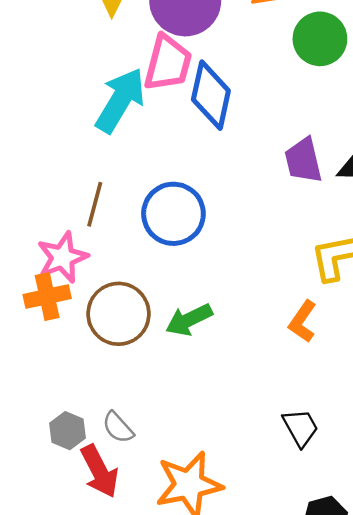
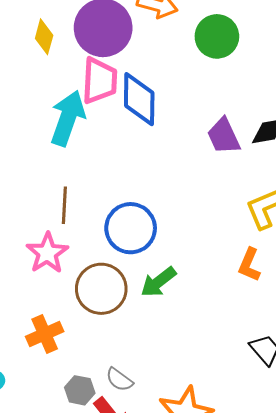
blue circle: (173, 214) -> (131, 228), moved
orange cross: (47, 297) -> (45, 334), moved

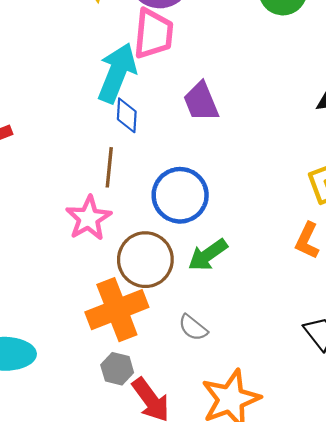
blue diamond: (139, 99) -> (127, 115), moved, size x0.6
purple trapezoid: (224, 136) -> (201, 102), moved
orange cross: (45, 334) -> (117, 310), moved, size x1.5
gray semicircle: (119, 380) -> (193, 328), moved

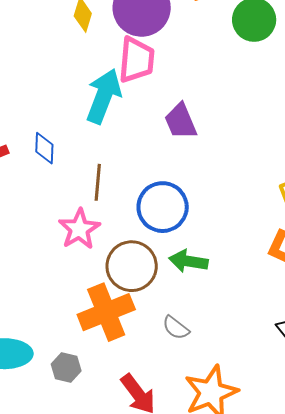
blue diamond: (127, 115) -> (44, 148), moved
green arrow: (208, 255) -> (188, 261), turned 45
gray hexagon: (117, 369) -> (66, 368), moved

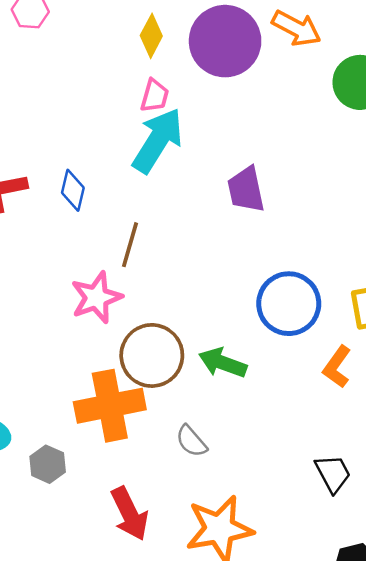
pink trapezoid: (136, 60) -> (155, 96), moved, size x0.6
blue circle: (163, 207) -> (289, 304), moved

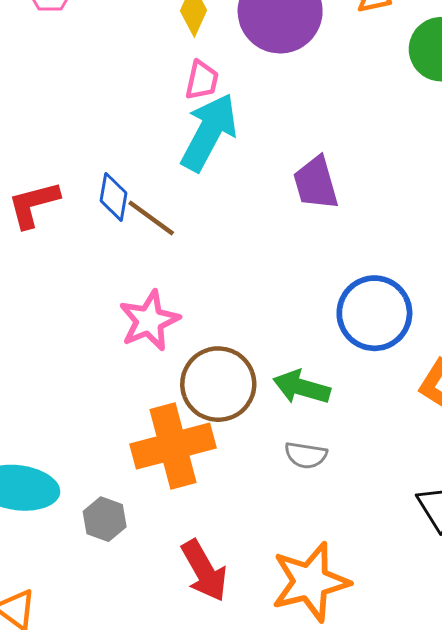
brown line: (130, 245) -> (151, 218), moved, turned -66
gray semicircle: (191, 441) -> (306, 455), moved, turned -36

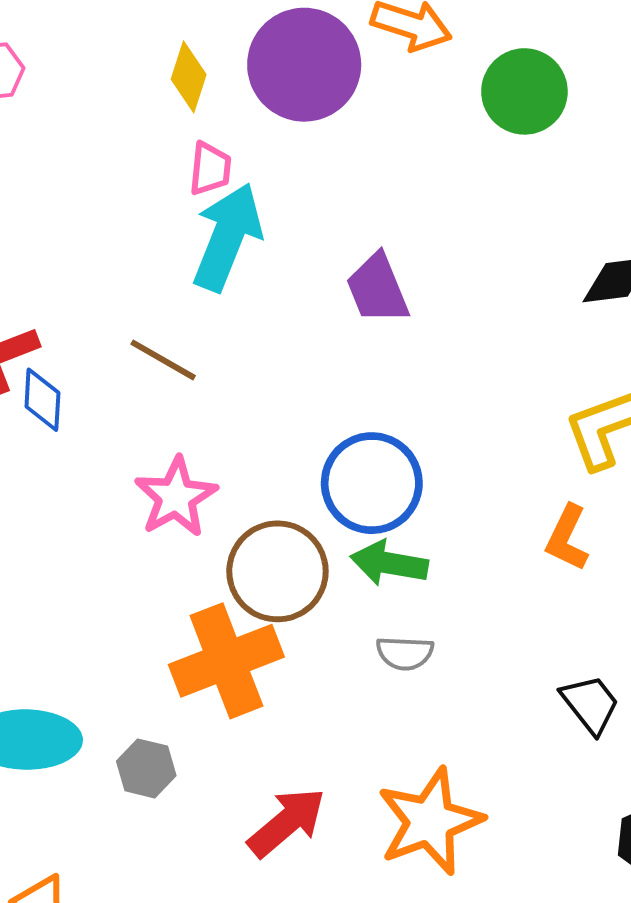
blue diamond: (113, 197) -> (42, 400), moved
blue circle: (374, 313) -> (372, 483), moved
red arrow: (204, 571) -> (287, 822), turned -94

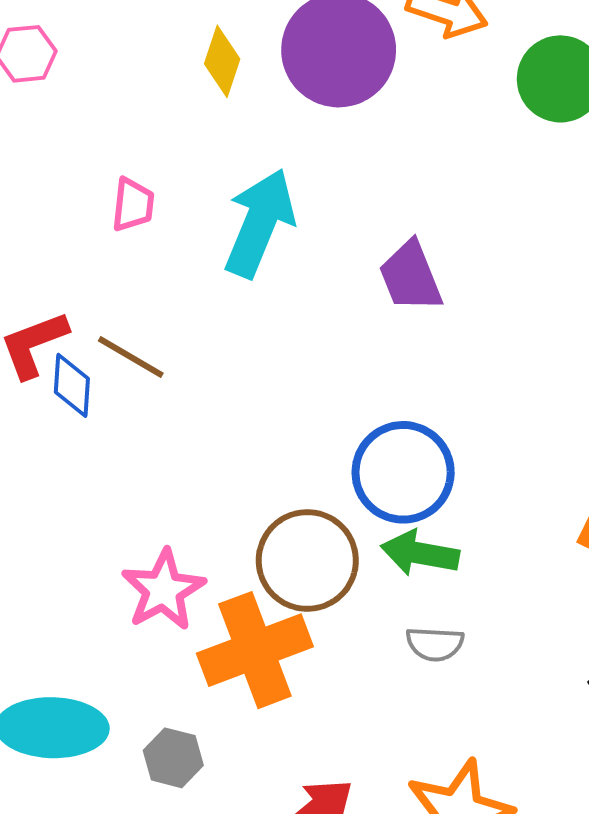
pink trapezoid: (210, 169) -> (133, 205), moved
brown line: (163, 360) -> (131, 357), moved
pink star: (176, 497) -> (163, 590), moved

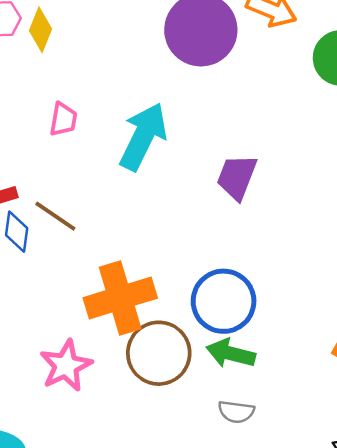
yellow diamond: (222, 61) -> (41, 30), moved
purple trapezoid: (411, 276) -> (237, 177), turned 39
orange cross: (255, 650) -> (120, 298), moved

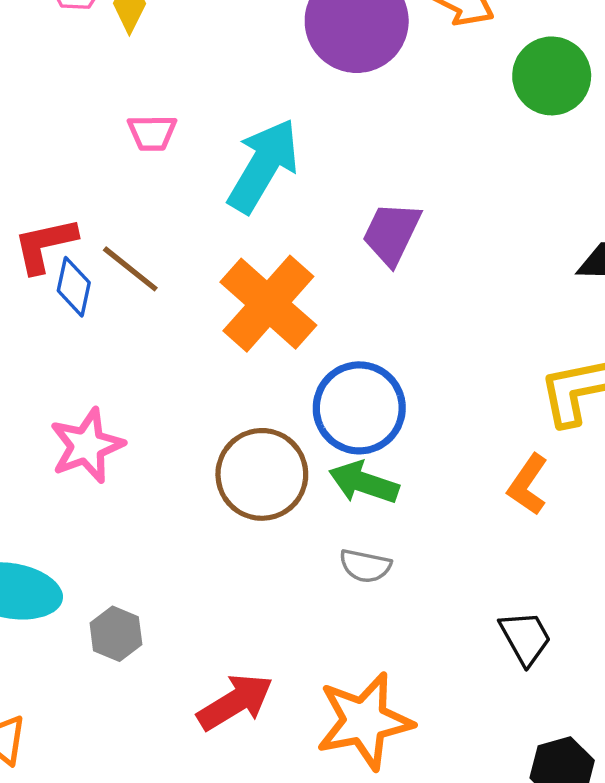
pink trapezoid: (63, 119) -> (152, 133), turned 75
orange cross: (120, 298) -> (268, 304), moved, turned -36
pink star: (66, 366) -> (87, 446), moved

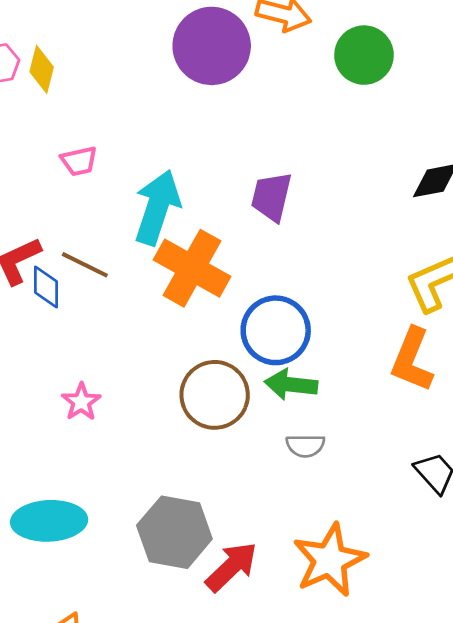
cyan arrow: (263, 166) -> (157, 207), moved
pink star: (87, 446) -> (81, 402), size x0.7
orange L-shape: (528, 485) -> (412, 360), size x1.4
gray hexagon: (116, 634) -> (174, 532), moved, size x1.8

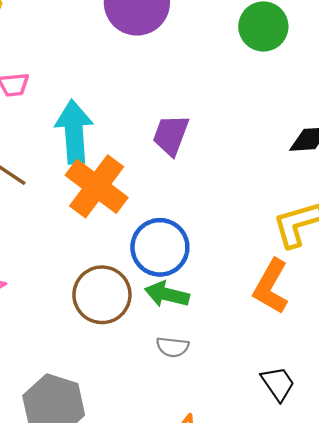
cyan arrow: (157, 207) -> (74, 132), turned -30

